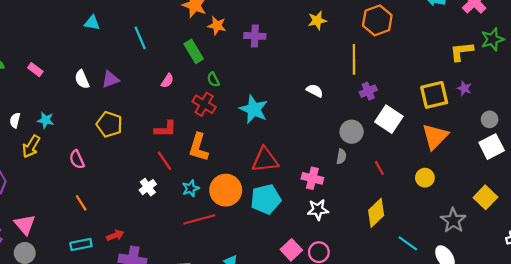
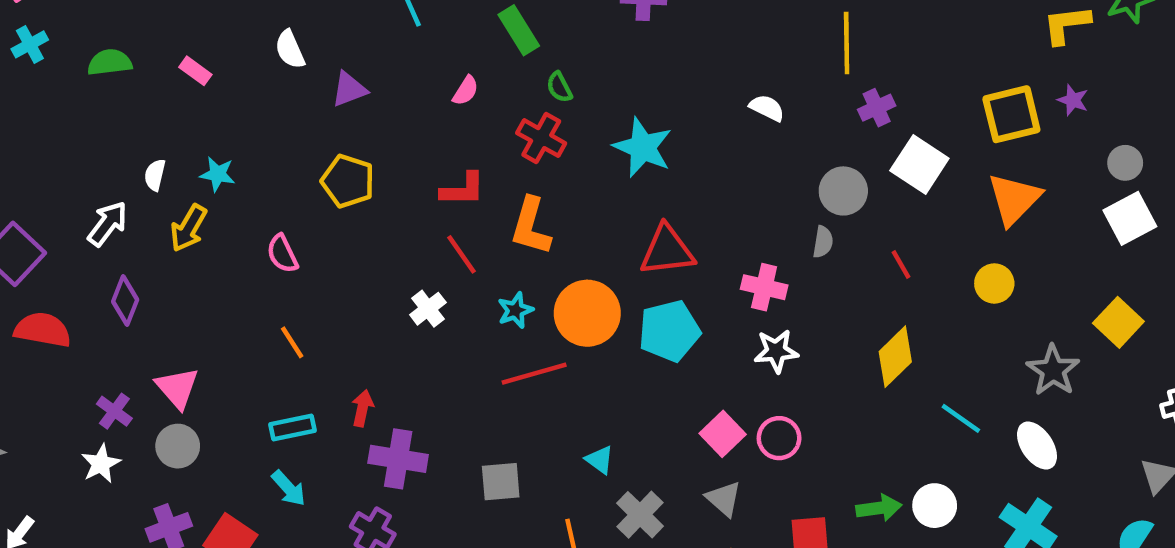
white semicircle: (82, 79) -> (290, 49), moved
red arrow: (115, 235) -> (362, 408), turned -56

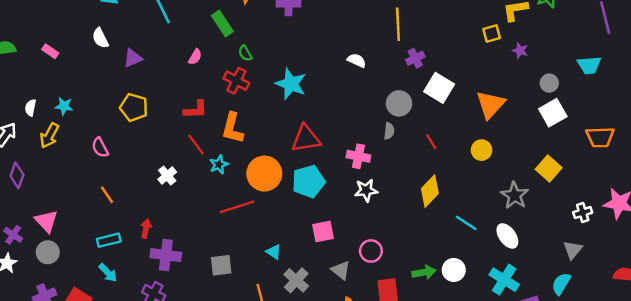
yellow square: (1011, 114) -> (492, 33), moved, size x0.6
white cross: (428, 309) -> (167, 176), moved
cyan star: (515, 310) -> (219, 165), moved
pink square: (723, 434) -> (323, 231), moved, turned 35
pink circle: (779, 438) -> (371, 251), moved

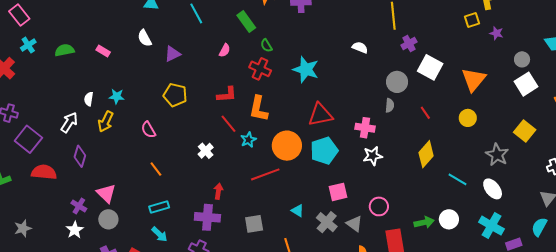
red arrow: (146, 229) -> (218, 191), moved
gray cross: (296, 280) -> (327, 222), moved

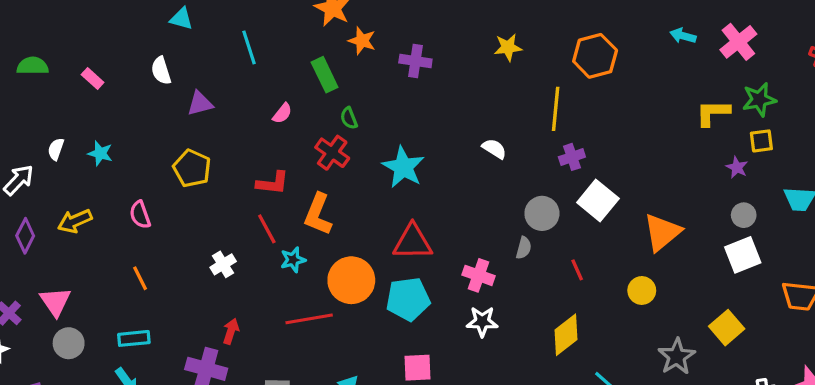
yellow square: (472, 20) -> (761, 141), moved
purple star: (496, 33) -> (737, 167), moved
yellow arrow: (106, 122) -> (75, 221), moved, turned 30
gray circle: (108, 219) -> (69, 343), moved

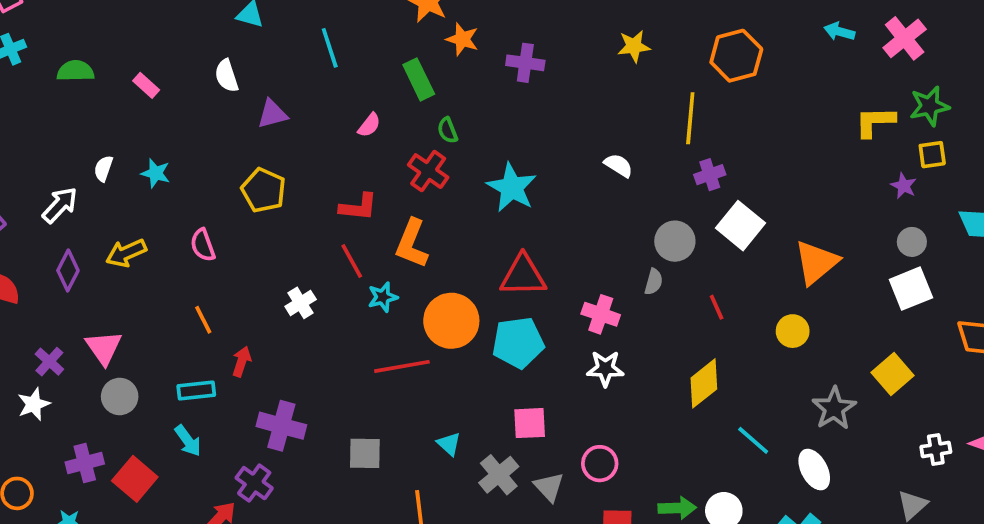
red arrow: (231, 331) -> (242, 362), moved

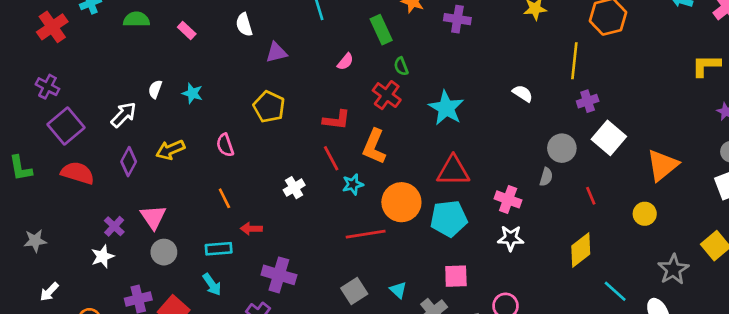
red arrow: (242, 362) -> (251, 229), turned -108
gray square: (365, 453) -> (354, 291), moved, turned -35

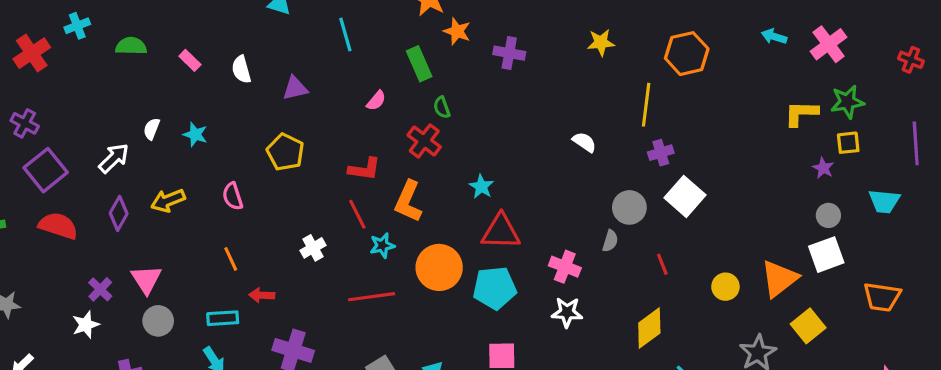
white semicircle: (244, 25) -> (241, 70), moved
cyan star: (446, 108) -> (481, 187), moved, size x0.6
orange triangle: (662, 165) -> (779, 279), moved
red line: (366, 234) -> (372, 297), moved

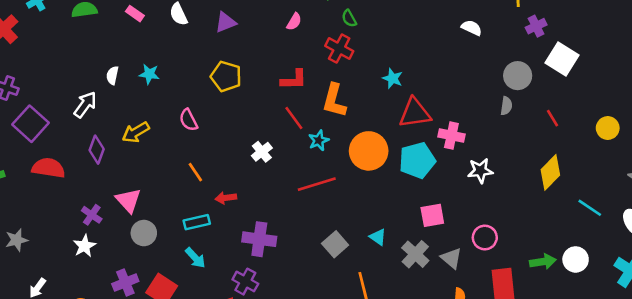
pink cross: (565, 267) -> (451, 135), moved

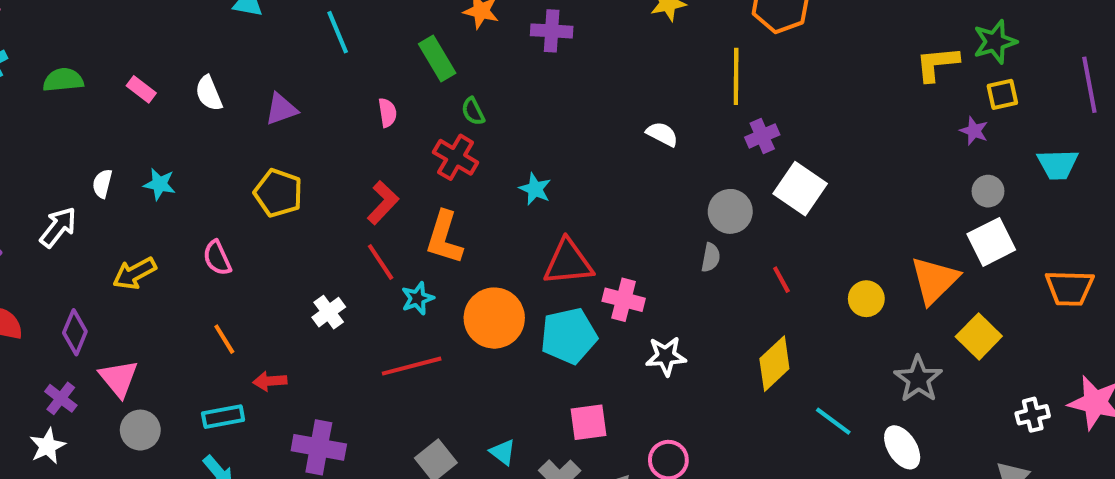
pink semicircle: (294, 22) -> (387, 113), turned -42
cyan star: (393, 78) -> (535, 189), moved
red L-shape: (294, 80) -> (383, 203), turned -48
purple diamond: (97, 150) -> (75, 332), moved

